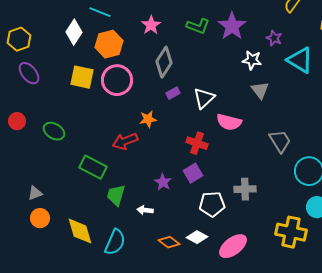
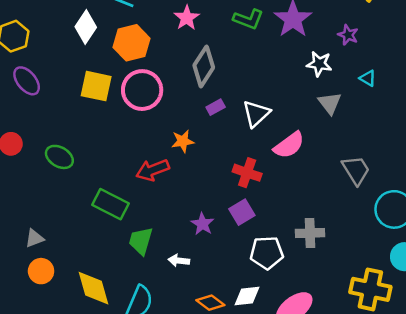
cyan triangle: (300, 60) -> (368, 78), moved, size x0.5
pink semicircle: (229, 122) -> (289, 145), turned -50
white diamond: (197, 237) -> (247, 296), turned -35

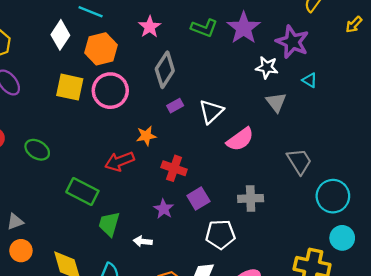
purple star: (348, 35) -> (292, 42), size x1.8
red cross: (247, 173) -> (174, 168), moved
gray cross: (310, 233) -> (251, 198), moved

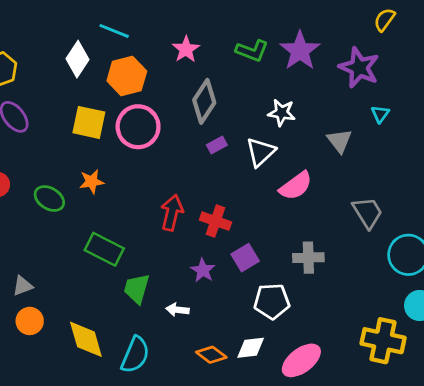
white star: (267, 67) -> (282, 113), moved
cyan triangle: (310, 80) -> (380, 114), turned 35
orange star: (146, 136) -> (92, 182), moved
red arrow: (120, 161) -> (172, 213), moved, turned 124

